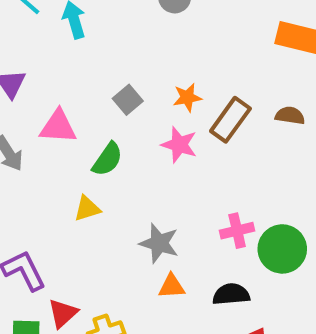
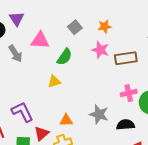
brown rectangle: (230, 120) -> (126, 58), moved, turned 45
gray star: (159, 243) -> (99, 114), moved
orange triangle: (172, 286) -> (66, 120), moved

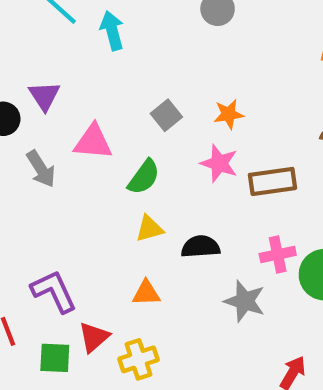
yellow triangle: (54, 81) -> (149, 229), moved
gray star: (99, 114) -> (245, 301), moved
orange triangle: (66, 120) -> (146, 293), moved
black semicircle: (125, 125) -> (201, 247), moved

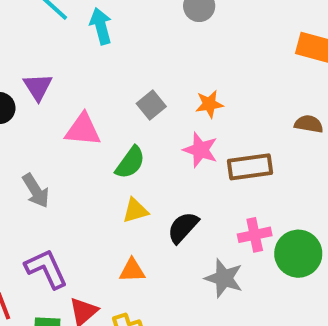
gray arrow: (41, 169) -> (36, 191), moved
black semicircle: (201, 247) -> (183, 227), turned -44

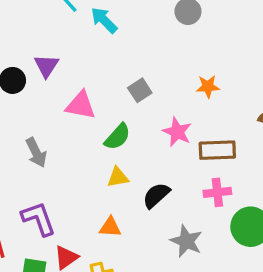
cyan arrow: (101, 26) -> (104, 20), turned -36
orange star: (209, 104) -> (208, 86), moved
pink cross: (255, 235) -> (217, 192), moved

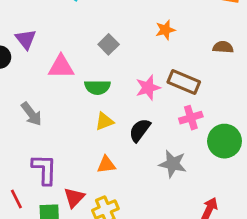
pink star: (177, 132) -> (148, 88), moved, turned -30
green semicircle: (117, 137) -> (97, 87), turned 60
brown rectangle: (217, 150) -> (184, 82), turned 36
purple L-shape: (39, 219) -> (44, 169), turned 32

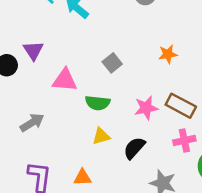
gray arrow: (31, 114) -> (32, 123), turned -90
orange triangle: (106, 165) -> (82, 178), moved

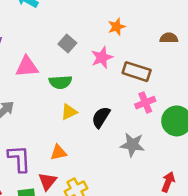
pink star: (146, 108) -> (102, 57), moved

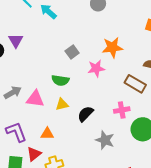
orange star: (117, 27) -> (112, 47), size x1.5
pink triangle: (27, 67) -> (35, 99), moved
brown rectangle: (137, 72) -> (135, 84), moved
purple L-shape: (19, 159) -> (16, 132), turned -30

